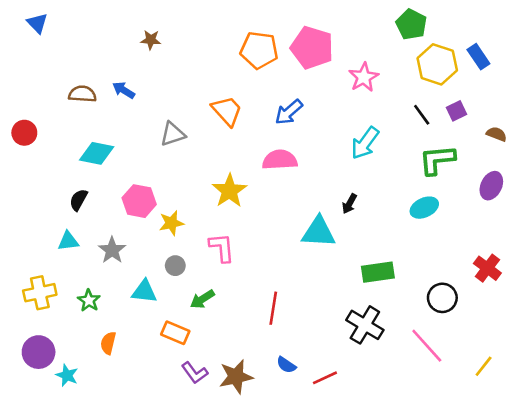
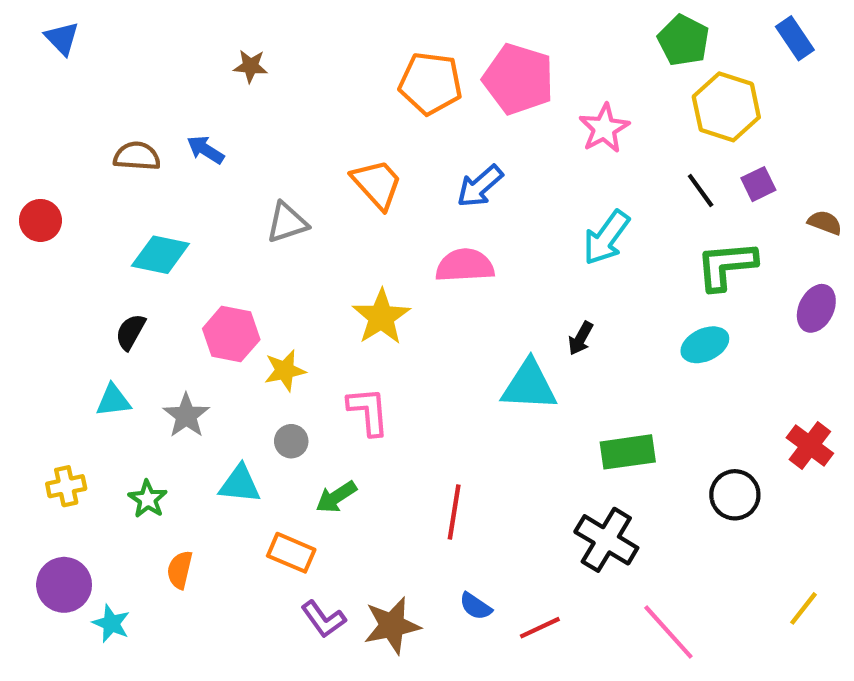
blue rectangle: (478, 57) -> (795, 38), moved
yellow cross: (40, 293) -> (66, 486), size x0.7
pink line: (427, 346) -> (668, 632), moved

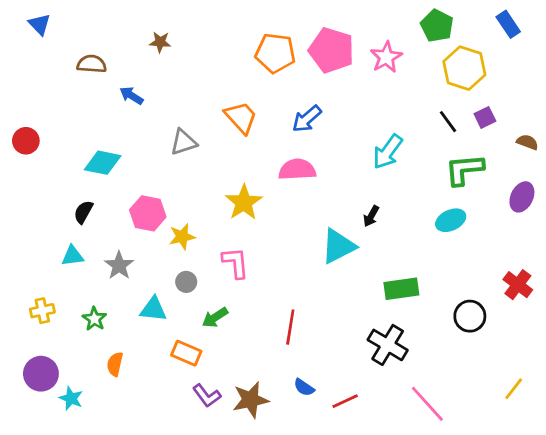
pink star: (604, 128) -> (386, 57), moved
brown semicircle: (137, 156) -> (92, 64), moved
cyan triangle: (529, 385) -> (338, 246), turned -30

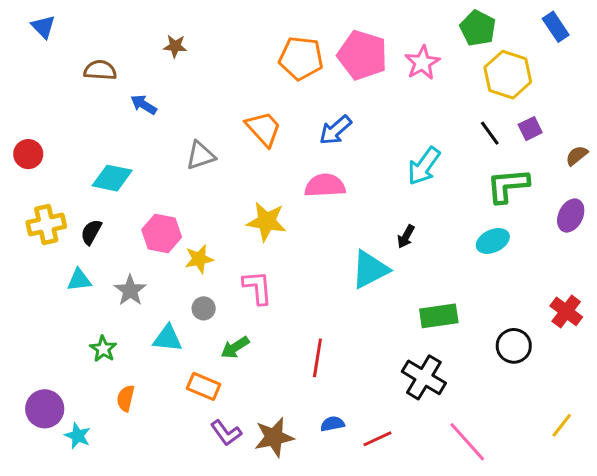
brown semicircle: (527, 142) -> (577, 156), turned -60
yellow star: (244, 202) -> (267, 222), turned -30
yellow cross: (42, 311) -> (46, 224), moved, size x1.4
blue semicircle: (304, 387) -> (332, 424), turned 135

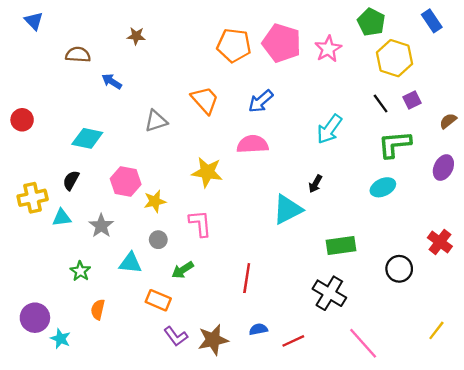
yellow cross: (46, 224) -> (33, 198), moved

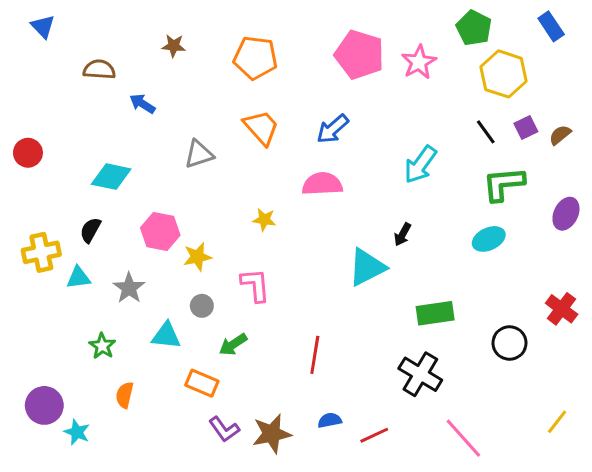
orange pentagon: (234, 45) -> (255, 58), moved
brown semicircle: (448, 121) -> (560, 135), moved
yellow star: (207, 172) -> (264, 220), size x0.6

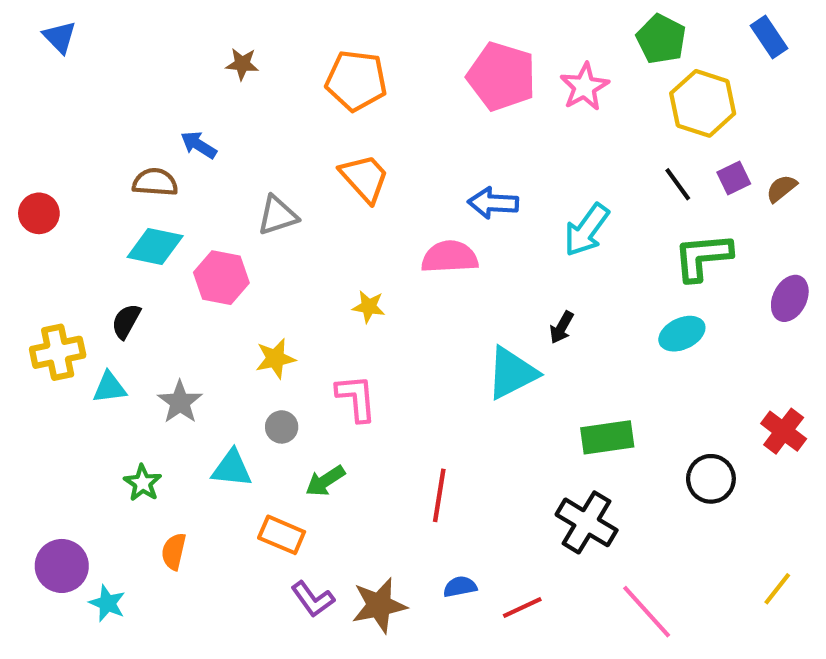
brown semicircle: (99, 70) -> (155, 182), moved
blue arrow: (333, 129) -> (493, 203), moved, turned 44
pink hexagon: (160, 232) -> (221, 278), moved

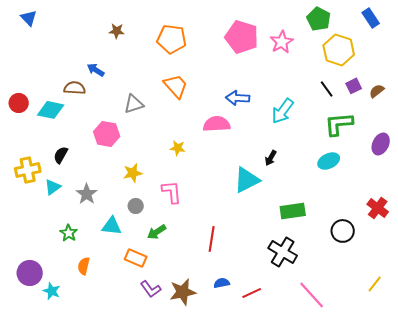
cyan diamond: (155, 247) -> (51, 110), moved
cyan triangle: (109, 388) -> (53, 187), turned -30

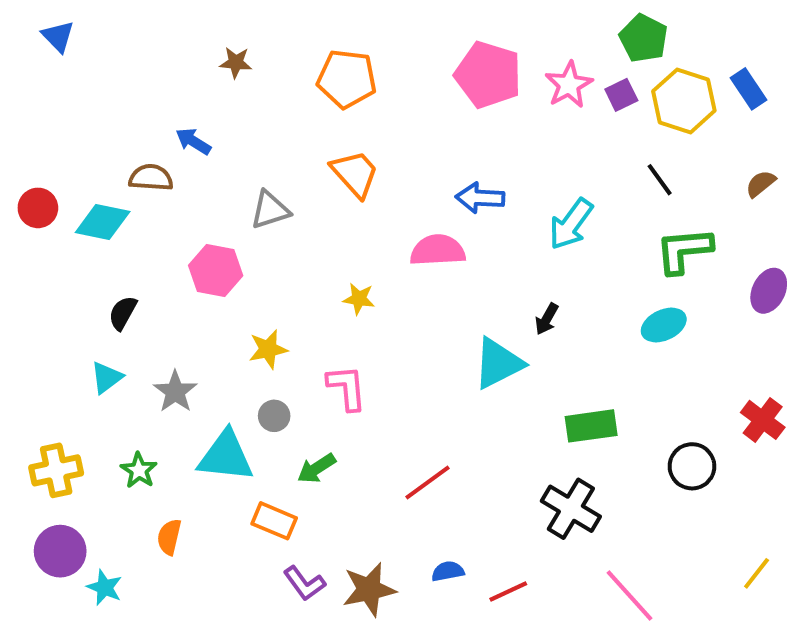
blue rectangle: (371, 18) -> (749, 89), moved
purple square: (354, 86) -> (621, 95), moved
yellow cross: (28, 170) -> (56, 470), moved
cyan triangle: (112, 226) -> (226, 456), size x1.4
red line: (212, 239) -> (428, 482), turned 45

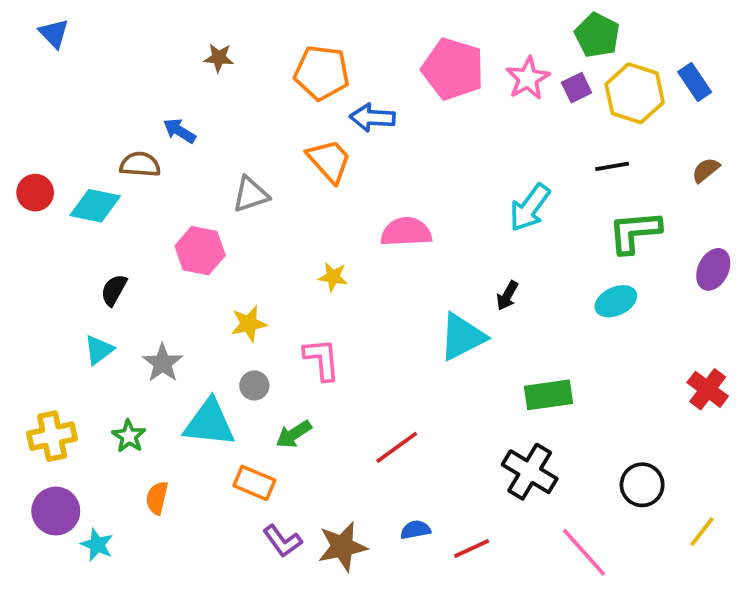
black line: (660, 180) -> (612, 166), turned -64
blue arrow: (480, 198) -> (372, 118), moved
black circle: (692, 466) -> (642, 485), moved

